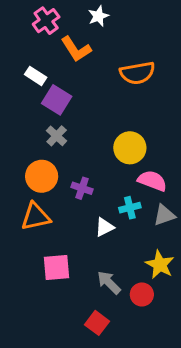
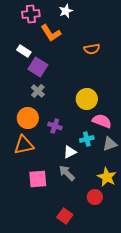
pink cross: (46, 21) -> (31, 14), turned 30
orange semicircle: (137, 73) -> (92, 49), size x0.7
gray arrow: (109, 282) -> (67, 173), moved

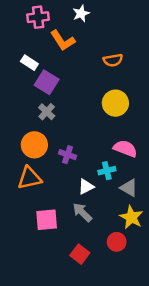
yellow circle: (87, 99) -> (115, 103), moved
gray triangle: (110, 144) -> (129, 188), moved, turned 49
red square: (65, 216) -> (80, 254), moved

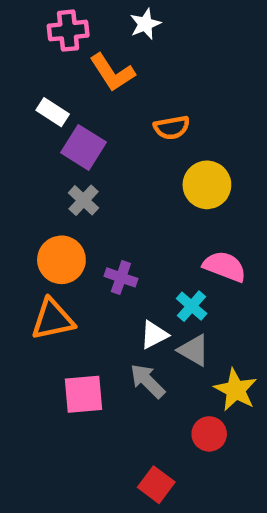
orange semicircle: (113, 60) -> (172, 128), moved
cyan cross: (107, 171) -> (192, 306), turned -35
gray triangle: (129, 188) -> (194, 350), moved
red square: (80, 254) -> (156, 485), moved

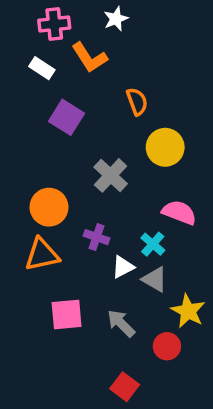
white rectangle: (53, 112) -> (42, 68), moved
orange semicircle: (172, 128) -> (137, 102), turned -100
gray cross: (84, 200) -> (111, 175), moved, size x1.4
purple cross: (121, 277) -> (97, 237), moved
gray arrow: (147, 381) -> (121, 323), moved

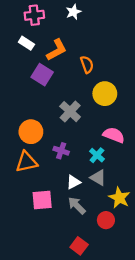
orange L-shape: (89, 58) -> (57, 50), moved, turned -85
white triangle: (123, 267) -> (73, 182), moved

